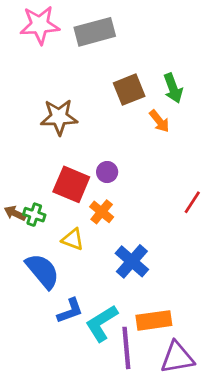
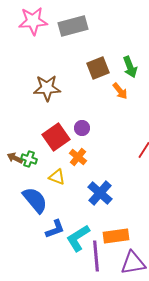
red square: (71, 184) -> (56, 137), turned 32

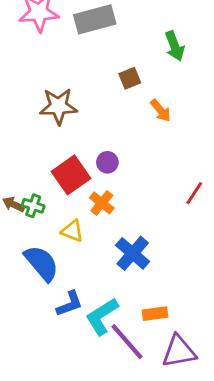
green arrow: (130, 67) -> (175, 46), moved
brown square: (98, 68) -> (130, 78), size x0.7
orange rectangle: (116, 236) -> (155, 314), size x0.7
purple line: (96, 256) -> (127, 342), turned -36

